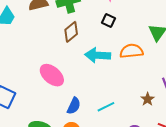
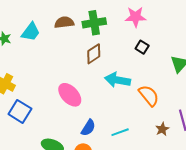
black square: (109, 20) -> (142, 47), moved
orange semicircle: (131, 51) -> (149, 96), moved, turned 50

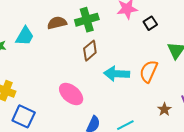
black square: (142, 47) -> (150, 23), moved, turned 32
orange semicircle: (149, 96) -> (149, 71), moved, turned -110
brown star: (162, 129) -> (164, 109), moved

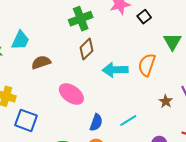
brown semicircle: (57, 23) -> (41, 62), moved

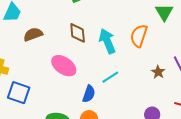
brown diamond: (87, 49) -> (78, 33), moved, turned -50
cyan arrow: (115, 70) -> (107, 41), turned 70
cyan line: (128, 120) -> (110, 77), moved

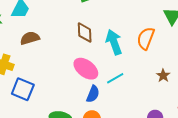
brown semicircle: (33, 34) -> (30, 38), moved
pink ellipse: (64, 66) -> (86, 69), moved

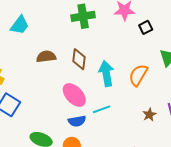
brown semicircle: (30, 38) -> (46, 57), moved
blue semicircle: (93, 94) -> (77, 121), turned 48

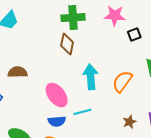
brown semicircle: (46, 57) -> (18, 72), moved
brown diamond: (79, 59) -> (67, 44), moved

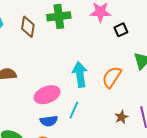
brown diamond: (67, 44) -> (28, 27), moved
pink ellipse: (57, 95) -> (47, 95), turned -70
cyan line: (82, 112) -> (74, 110), turned -48

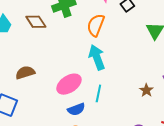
brown diamond: (28, 27) -> (36, 22), turned -30
orange semicircle: (112, 77) -> (96, 25), moved

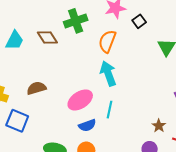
brown star: (146, 90) -> (159, 126), moved

